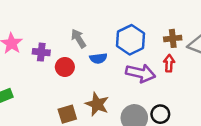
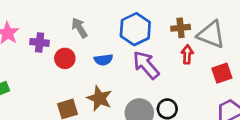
blue semicircle: (98, 58) -> (103, 60), moved
red arrow: (169, 63) -> (187, 54), moved
purple arrow: (140, 73) -> (146, 65), turned -144

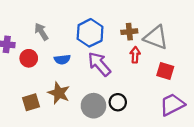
red square: (222, 73) -> (165, 71), turned 36

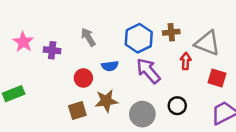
brown cross: (129, 32) -> (171, 32), moved
red circle: (29, 58) -> (83, 78), moved
brown star: (59, 93) -> (106, 101), turned -30
black circle: (118, 102) -> (177, 106), moved

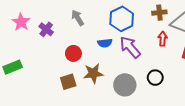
brown cross: (171, 32) -> (159, 13), moved
purple cross: (52, 50) -> (46, 29), turned 32
blue semicircle: (110, 66) -> (105, 43), moved

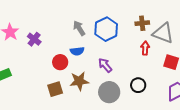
gray arrow: (78, 18) -> (79, 28), moved
blue semicircle: (105, 43) -> (77, 51), moved
purple arrow: (130, 47) -> (105, 65), moved, size x0.7

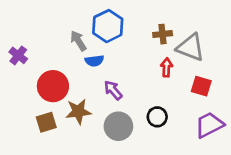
blue hexagon: (106, 29) -> (108, 26), moved
blue semicircle: (77, 51) -> (94, 61), moved
red circle: (60, 62) -> (53, 86), size x1.5

